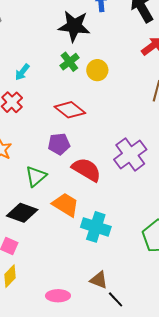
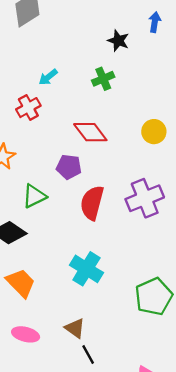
black star: (74, 26) -> (118, 41), size x0.6
yellow circle: (97, 70) -> (154, 132), moved
red semicircle: (86, 170) -> (92, 203), turned -120
orange trapezoid: (66, 205) -> (21, 283), moved

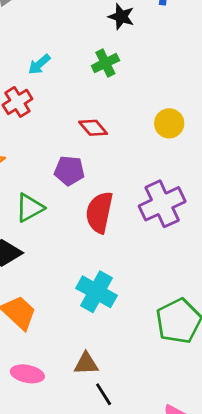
red diamond: (90, 132) -> (93, 128), size x0.7
brown triangle: (75, 328) -> (86, 364), turned -35

